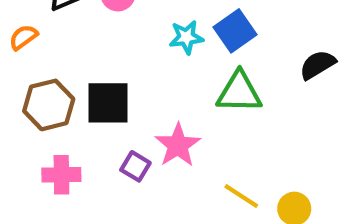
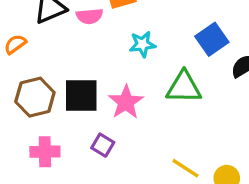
blue square: (235, 31) -> (212, 39), moved
pink star: (178, 145) -> (126, 102), moved

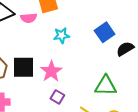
green triangle: (184, 87) -> (106, 86), moved
purple square: (103, 145) -> (57, 97), moved

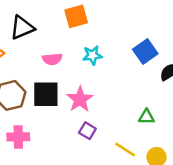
pink semicircle: (29, 18) -> (52, 59), moved
green triangle: (106, 86) -> (146, 117), size x0.6

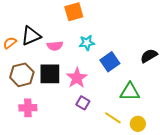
black triangle: (22, 28) -> (31, 36), moved
blue square: (145, 52) -> (110, 62), moved
green triangle: (146, 117) -> (130, 92), size x1.5

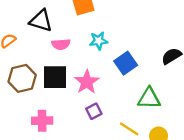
black triangle: (31, 36) -> (41, 21), moved, turned 40
purple square: (83, 103) -> (94, 111), turned 32
pink cross: (28, 108) -> (42, 121), moved

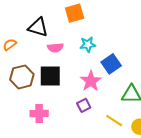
pink star: (87, 82) -> (91, 81), moved

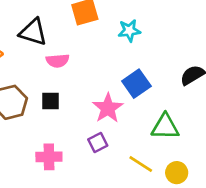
cyan star: (88, 45) -> (129, 31), moved
black square: (50, 76) -> (50, 101), size x0.6
pink cross: (39, 113) -> (49, 157), moved

